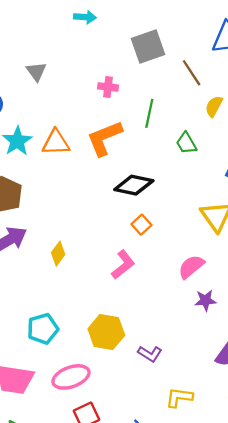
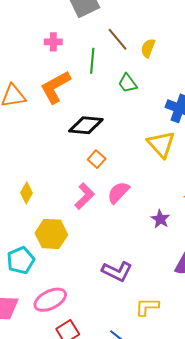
brown line: (192, 73) -> (118, 39), moved
pink semicircle: (191, 267) -> (118, 192), moved
purple star: (205, 300) -> (160, 219), turned -30
yellow hexagon: (106, 332) -> (51, 234), moved
purple L-shape: (150, 354) -> (117, 271), size x1.4

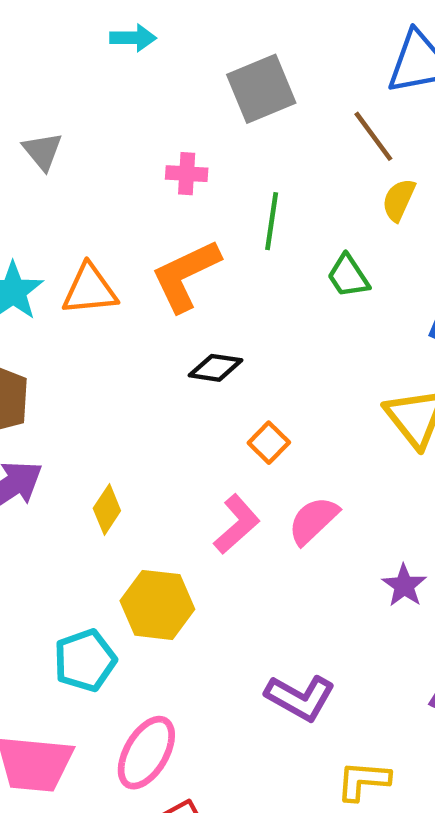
brown line: (118, 39) -> (373, 136), moved
black diamond: (86, 125) -> (215, 368), moved, size x0.7
pink ellipse: (50, 300) -> (146, 753), turned -36

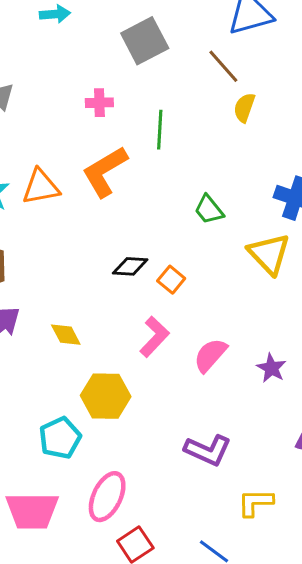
green trapezoid: (348, 276) -> (209, 210), moved
black diamond: (215, 368) -> (130, 266), moved
yellow diamond: (107, 510) -> (66, 335), turned -56
pink semicircle: (313, 520) -> (210, 355), moved

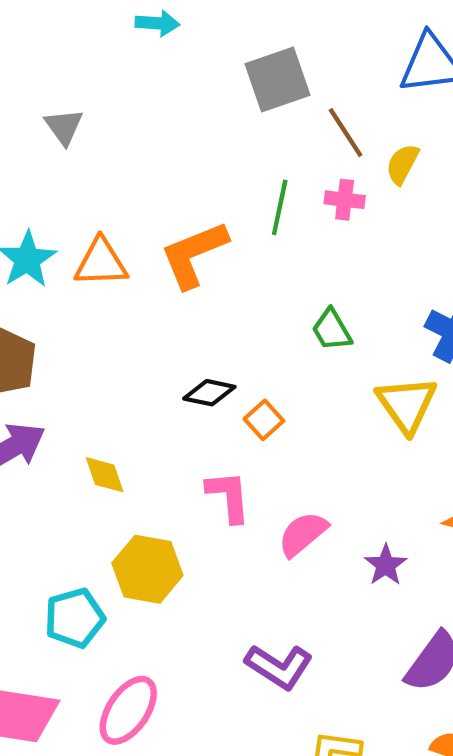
brown line: (223, 66) -> (346, 133), moved
pink cross: (99, 103) -> (345, 200), moved
yellow semicircle: (244, 108) -> (402, 164), moved
pink L-shape: (154, 337) -> (228, 496), turned -57

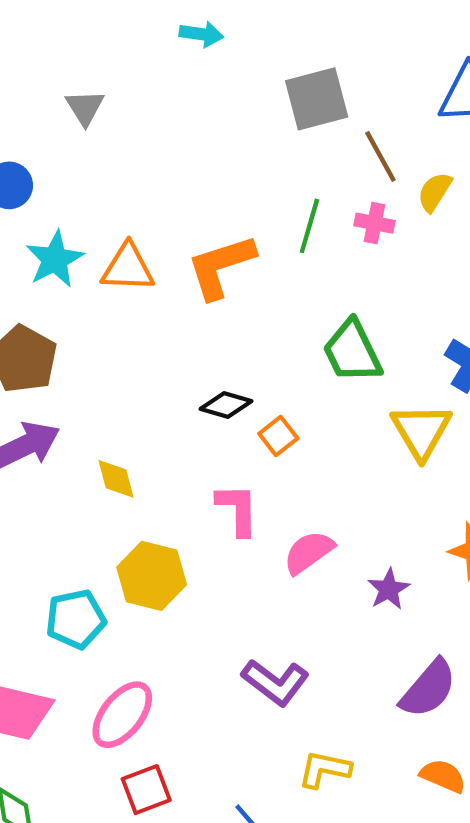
gray triangle: (64, 127) -> (85, 108), moved
green trapezoid: (332, 330) -> (352, 352), size x1.5

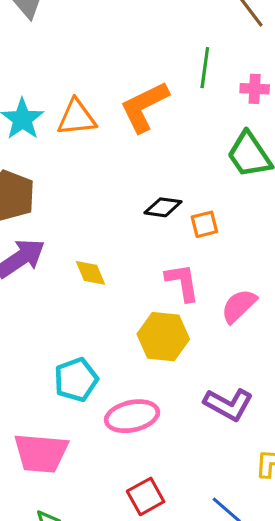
pink cross: (374, 223) -> (255, 89), moved
orange square: (278, 436) -> (204, 224), turned 32
yellow hexagon: (152, 576) -> (163, 337), moved
pink ellipse: (122, 715) -> (132, 416), moved, turned 48

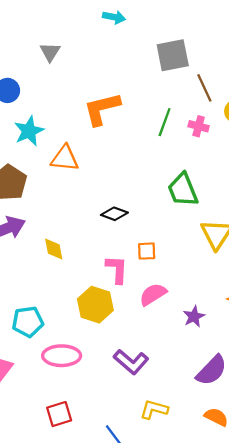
pink cross: (255, 89) -> (199, 126), moved
orange L-shape: (144, 107) -> (102, 109), moved
orange triangle: (77, 117) -> (65, 158), moved
orange square: (204, 224) -> (147, 251), moved

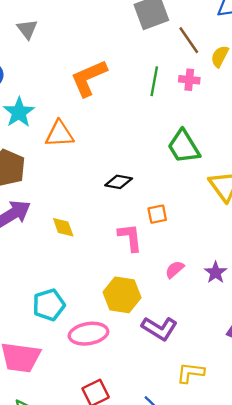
pink semicircle: (153, 294) -> (175, 269), moved, size x0.7
yellow hexagon: (95, 305) -> (122, 295), moved

